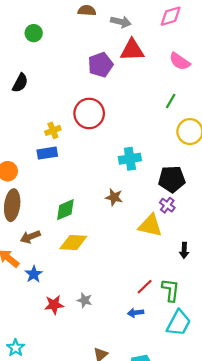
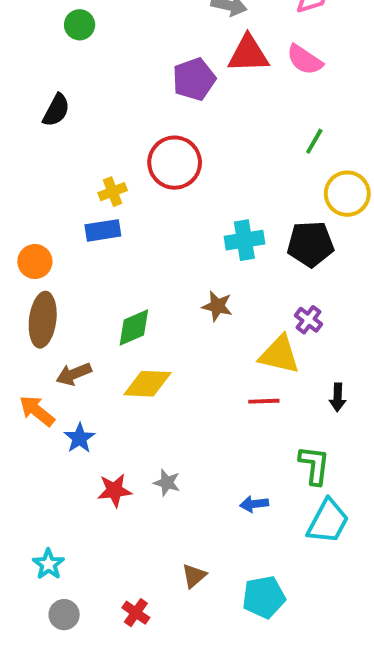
pink semicircle: (180, 61) -> (305, 60), moved
black pentagon: (172, 179) -> (310, 244), moved
red line: (145, 287) -> (264, 401), moved, turned 42

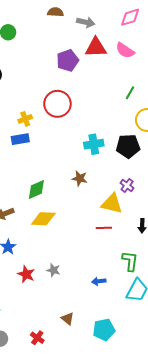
red star: (114, 490) -> (26, 274), turned 30
brown triangle: (194, 576) -> (68, 319), turned -40

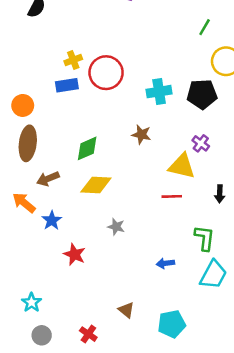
red circle: (57, 104) -> (106, 73), moved
gray star: (53, 270) -> (116, 227), moved

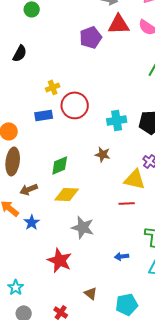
yellow cross: (73, 60) -> (53, 87), moved
gray star: (116, 227) -> (83, 227), size x1.6
red star: (74, 254) -> (60, 260), moved, size x1.4

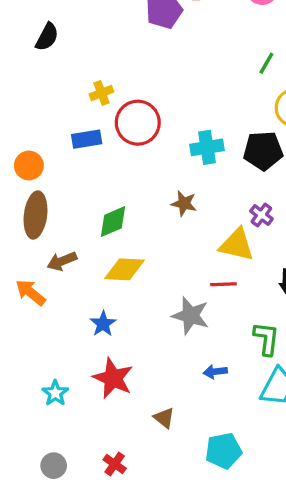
blue star: (32, 222) -> (103, 324), moved
gray star: (83, 227) -> (191, 316), moved
cyan star: (16, 287) -> (55, 393), moved
brown triangle: (91, 293) -> (164, 418), moved

